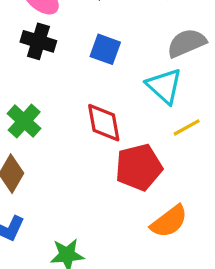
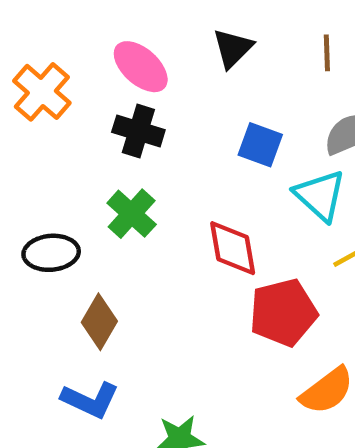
blue square: (105, 49) -> (260, 145), moved
green cross: (24, 121) -> (132, 214), moved

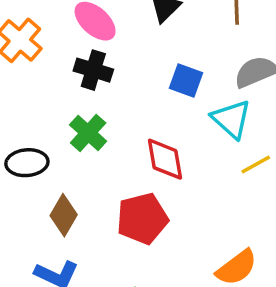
red pentagon: (283, 313) -> (142, 219), moved

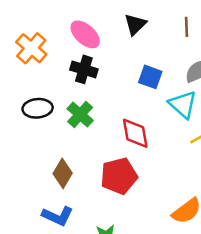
black ellipse: (27, 163) -> (38, 108), moved

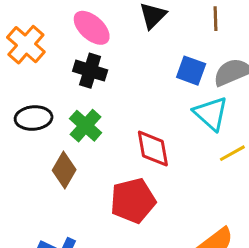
blue square: (150, 77) -> (191, 71), moved
brown diamond: (63, 173) -> (64, 170), moved

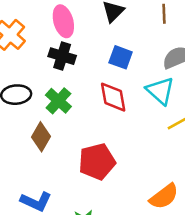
pink ellipse: (92, 28) -> (63, 21), turned 32
blue square: (191, 71) -> (121, 57), moved
red diamond: (153, 149) -> (113, 97), moved

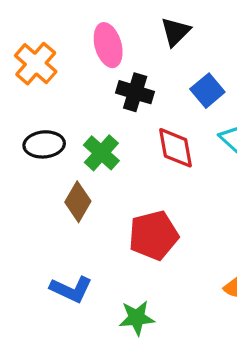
black cross: (62, 56) -> (135, 92), moved
blue square: (121, 57) -> (207, 91), moved, turned 30

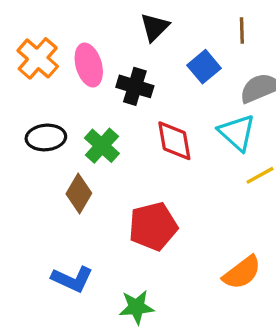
black triangle: (175, 32) -> (155, 27), moved
pink ellipse: (108, 45) -> (89, 65), moved
blue square: (207, 91) -> (204, 67), moved

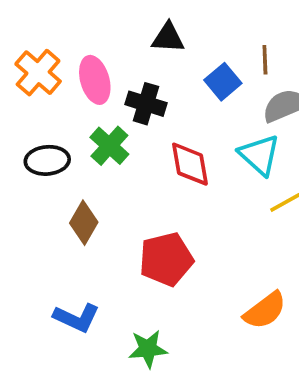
black triangle: (155, 27) -> (168, 38), turned 48
brown line: (242, 30) -> (265, 60), moved
green cross: (102, 146) -> (109, 146), moved

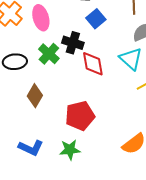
blue square: (223, 82) -> (96, 19), moved
black cross: (146, 104) -> (73, 43), moved
green star: (148, 349) -> (70, 150), moved

